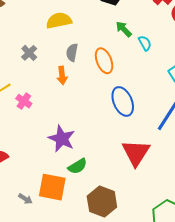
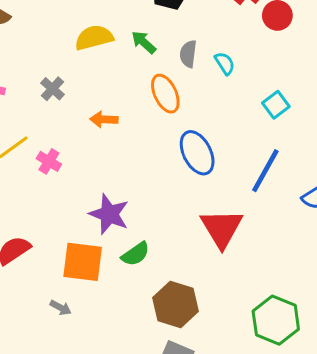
green arrow: (124, 29) -> (144, 42), moved
gray semicircle: (72, 52) -> (188, 54), moved
orange arrow: (62, 75) -> (104, 119), turned 102
orange square: (52, 187) -> (83, 262), moved

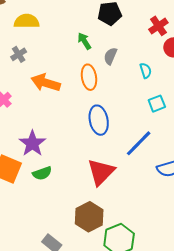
yellow semicircle: (94, 38) -> (27, 21), moved
cyan semicircle: (225, 63) -> (146, 71), moved
orange arrow: (104, 119) -> (46, 83), size x1.6
brown hexagon: (175, 305) -> (89, 217), moved

